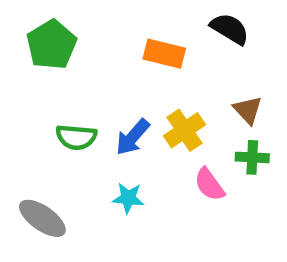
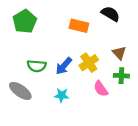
gray ellipse: (42, 218) -> (20, 91), moved

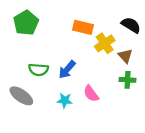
black semicircle: (111, 14) -> (131, 25), moved
yellow cross: (89, 63) -> (105, 43), moved
pink semicircle: (101, 89) -> (91, 94), moved

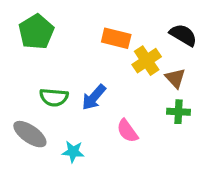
cyan star: (65, 100) -> (73, 152), moved

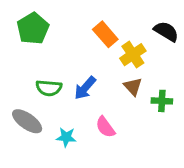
orange rectangle: (116, 38) -> (105, 34), turned 35
brown triangle: (175, 78) -> (133, 86), moved
pink semicircle: (127, 131) -> (105, 127), moved

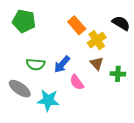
green pentagon: (33, 28) -> (24, 21), turned -30
pink semicircle: (105, 127) -> (77, 82), moved
cyan star: (66, 137) -> (48, 100), size x1.5

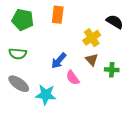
orange rectangle: (77, 25) -> (58, 15), moved, turned 48
green semicircle: (36, 64) -> (18, 54), moved

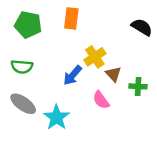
yellow cross: (92, 38) -> (95, 57), moved
pink semicircle: (73, 78) -> (101, 100), moved
cyan star: (46, 95) -> (56, 117), turned 30

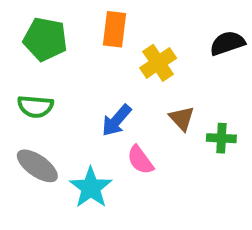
black semicircle: (142, 27) -> (227, 43), turned -50
yellow cross: (95, 57) -> (158, 63), moved
pink semicircle: (101, 100) -> (140, 160), moved

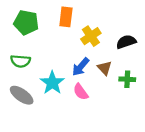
black semicircle: (227, 43) -> (126, 42), moved
blue arrow: (116, 120) -> (81, 67), moved
cyan star: (91, 188) -> (52, 83), moved

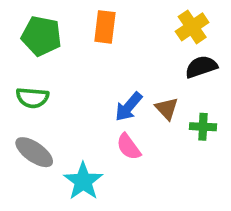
yellow cross: (91, 36) -> (192, 27), moved
cyan star: (52, 83) -> (83, 181), moved

